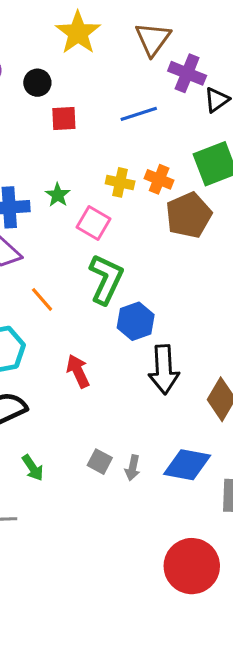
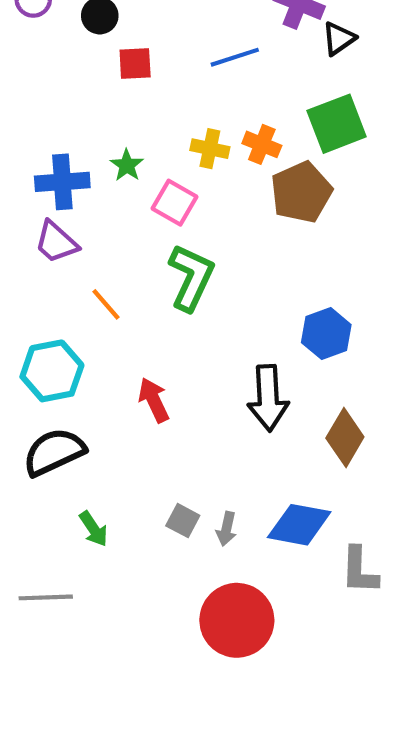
blue hexagon: (136, 321) -> (326, 334), moved
red circle: (192, 566) -> (237, 620), moved

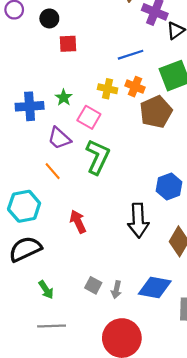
blue line: (235, 57) -> (131, 55), moved
purple trapezoid: (56, 242) -> (59, 138), moved
gray line: (46, 597) -> (52, 326), moved

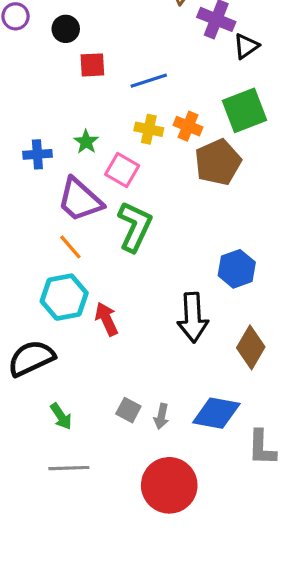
blue line: (131, 55) -> (149, 81), moved
blue cross: (30, 106) -> (37, 154), size x0.7
purple trapezoid: (59, 138) -> (80, 200), size x1.4
cyan hexagon: (24, 206) -> (64, 297), moved

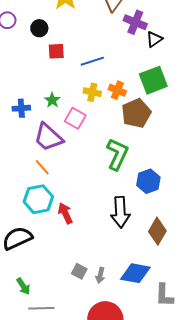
green L-shape: (135, 227) -> (117, 154), moved
green arrow: (61, 416) -> (23, 286), moved

